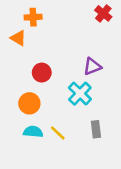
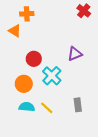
cyan cross: (80, 94) -> (52, 76), moved

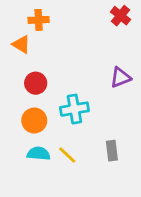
purple triangle: (75, 54) -> (120, 77), moved
red circle: (34, 59) -> (36, 83), moved
cyan cross: (52, 76) -> (74, 109), turned 36

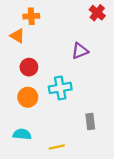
purple triangle: (120, 77) -> (80, 51), moved
cyan semicircle: (39, 154) -> (22, 134), moved
yellow line: (67, 155) -> (57, 147), moved, turned -56

